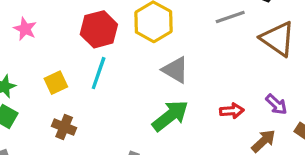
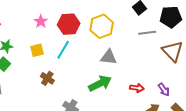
pink star: (25, 29) -> (41, 21), moved
gray triangle: (175, 70) -> (109, 57), turned -36
brown cross: (64, 127) -> (47, 78), moved

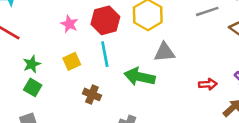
cyan line: (63, 50) -> (105, 54), turned -30
green arrow: (100, 83) -> (140, 77), moved, turned -130

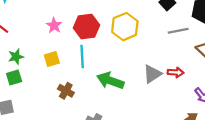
gray triangle: (164, 52) -> (152, 74), moved, turned -36
red arrow: (208, 84) -> (176, 72), moved
green square: (33, 87) -> (14, 77), turned 35

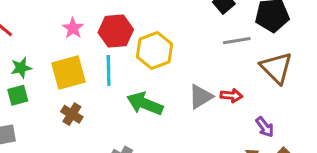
yellow hexagon: (125, 27) -> (154, 50), moved
yellow square: (52, 59) -> (68, 72), size x1.6
brown cross: (66, 91) -> (72, 114), moved

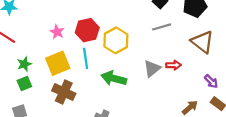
gray line: (237, 41) -> (162, 27), moved
brown cross: (72, 114) -> (64, 92), size x1.5
purple arrow: (265, 127) -> (211, 81), moved

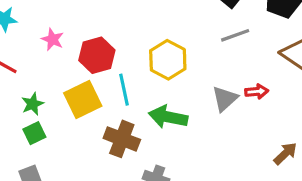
red hexagon: (87, 30) -> (97, 55), moved
pink star: (57, 32) -> (53, 39), moved
brown cross: (64, 92) -> (122, 139), moved

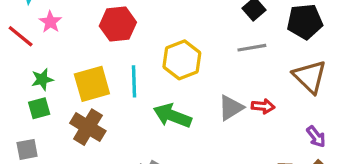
pink star: (53, 39) -> (50, 22), moved
red hexagon: (97, 55) -> (118, 24), moved
brown cross: (122, 139) -> (88, 127), moved

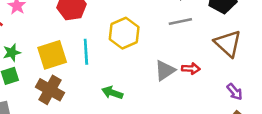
green arrow: (172, 116) -> (112, 93), moved, size x0.7

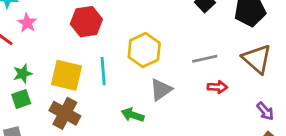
gray line: (180, 22) -> (205, 59), moved
yellow square: (52, 55) -> (66, 75), turned 32
gray triangle: (165, 71) -> (161, 90), moved

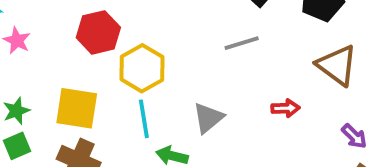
yellow hexagon: (144, 50) -> (142, 68), moved
gray line: (205, 59) -> (242, 43), moved
cyan line: (103, 71) -> (144, 119), moved

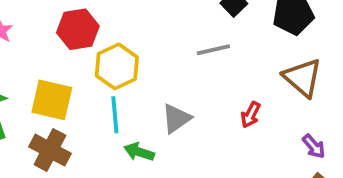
red arrow: (286, 108) -> (251, 115), turned 115

